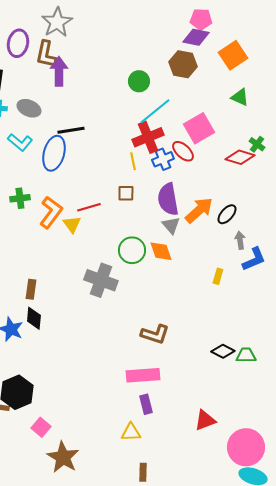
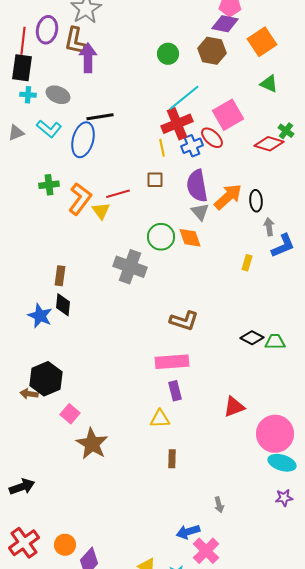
green circle: (139, 81) -> (168, 54), moved
black ellipse: (227, 214) -> (256, 201), turned -45

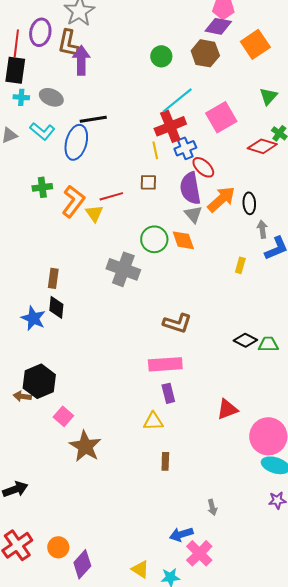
green triangle: (269, 84) -> (268, 96), moved, turned 48
red ellipse: (212, 138) -> (203, 167), moved

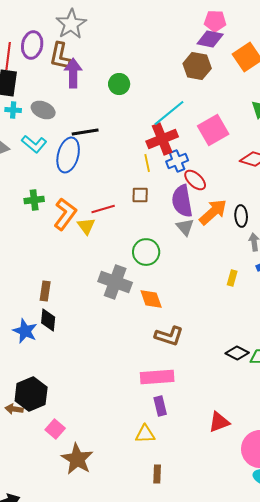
green circle: (161, 56) -> (119, 84), moved
orange diamond: (183, 240) -> (151, 299), moved

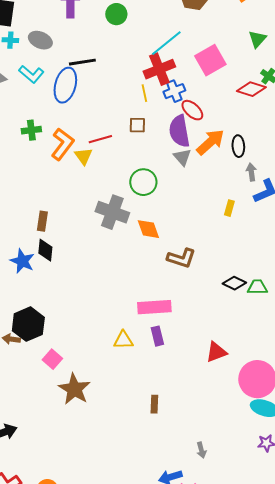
brown L-shape: (169, 336) -> (181, 258), moved
yellow triangle: (145, 434) -> (123, 340), moved

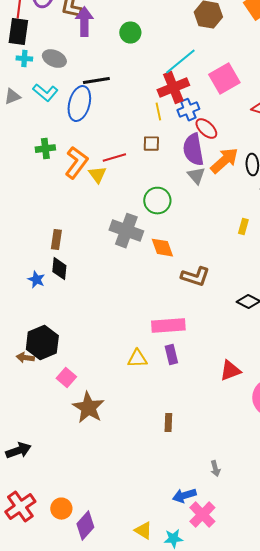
blue star: (22, 261) -> (36, 280), size x0.7

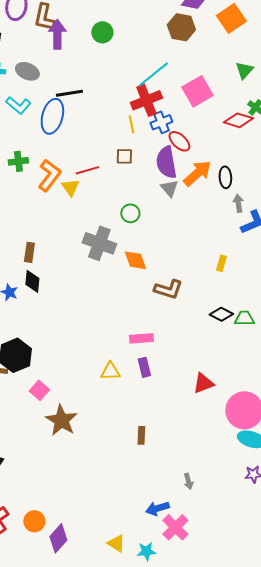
green circle: (130, 33) -> (102, 32), moved
green circle: (157, 201) -> (130, 213), size x0.7
yellow rectangle: (243, 227) -> (221, 263), moved
pink rectangle: (168, 326) -> (141, 338), size x0.7

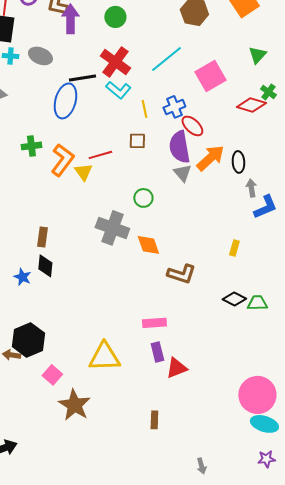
red cross: (146, 100) -> (115, 62), moved, turned -32
cyan L-shape: (18, 105) -> (118, 90), moved
yellow triangle: (110, 371) -> (104, 357), moved, size x1.6
red triangle: (203, 383) -> (176, 368), moved

